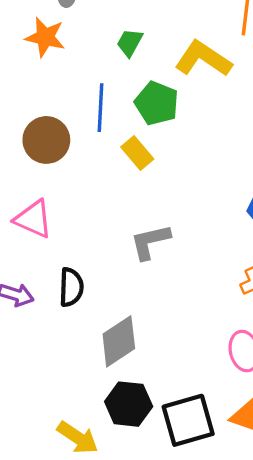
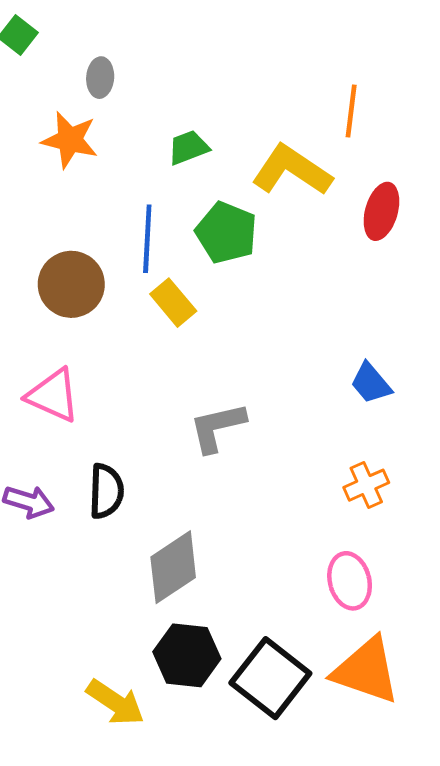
green trapezoid: (130, 43) -> (188, 147), turned 40
yellow rectangle: (137, 153) -> (173, 303), moved
black square: (188, 420) -> (270, 678), turned -36

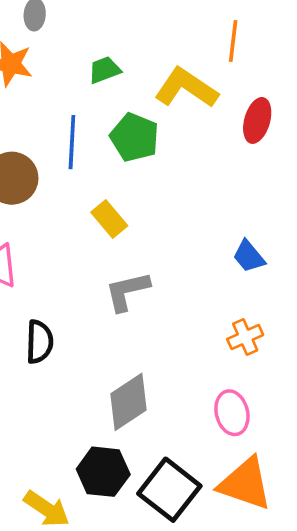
yellow rectangle: (173, 303) -> (109, 219), moved
gray diamond: (173, 567) -> (128, 402), moved

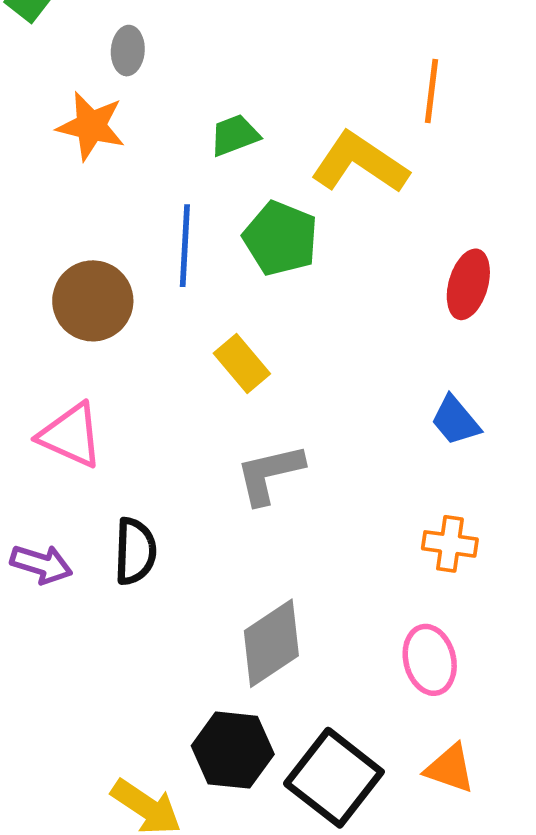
red ellipse: (257, 120) -> (468, 284), moved
orange cross: (245, 337) -> (450, 544), turned 32
orange triangle: (245, 484) -> (450, 768), size x0.6

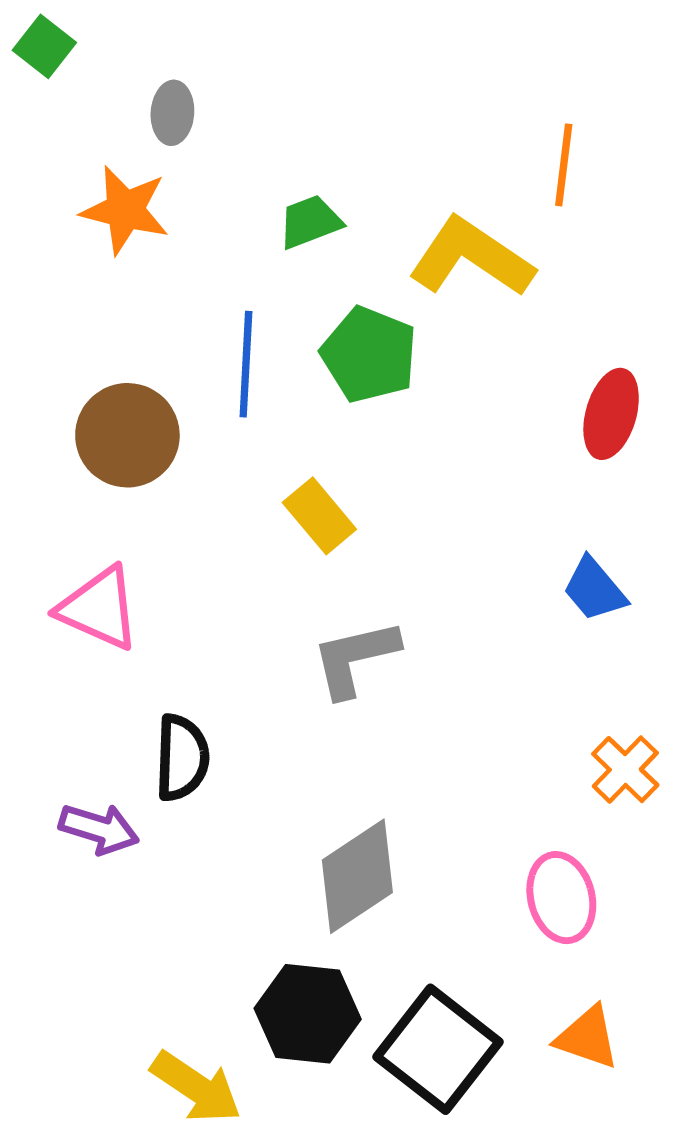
orange cross: (450, 544) -> (625, 770), moved, turned 36
purple arrow: (41, 564) -> (99, 829), moved

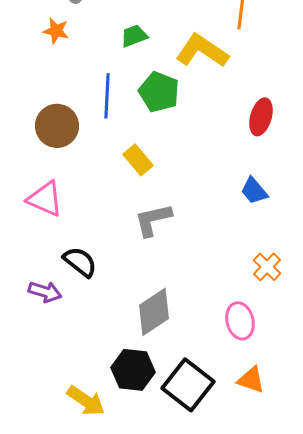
orange star: (125, 210) -> (56, 31), size x0.7
black semicircle: (182, 758) -> (80, 262), turned -54

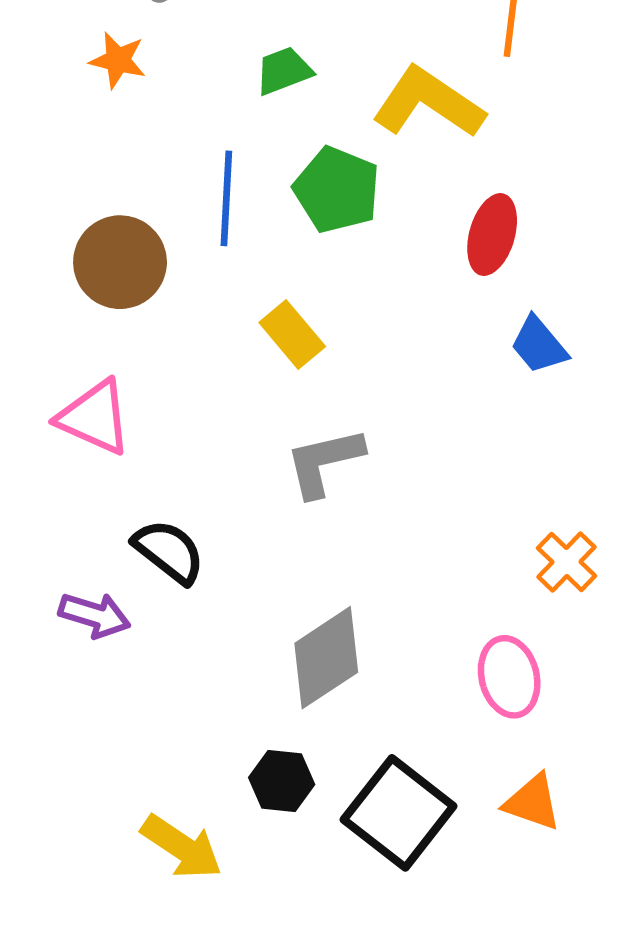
red ellipse: (261, 117) -> (492, 235), moved
blue trapezoid: (254, 191) -> (539, 345), moved
black hexagon: (133, 370) -> (282, 781), size x0.7

